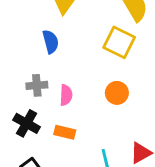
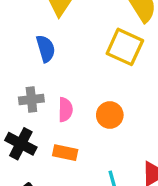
orange circle: (117, 93) -> (110, 115), moved

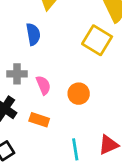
pink semicircle: (65, 110) -> (43, 85), turned -30

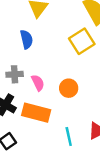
yellow square: (97, 40) -> (82, 41), turned 30
orange rectangle: (39, 120) -> (36, 113), size x1.6

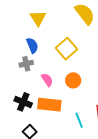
yellow square: (82, 41) -> (67, 49), moved
gray cross: (15, 74) -> (26, 64), moved

